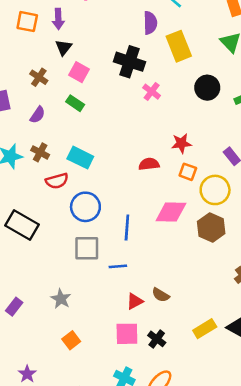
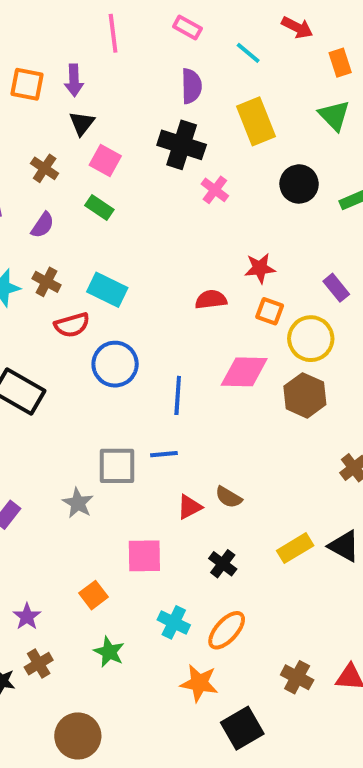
purple semicircle: (150, 23) -> (191, 86), moved
gray square: (87, 248) -> (117, 466), moved
pink square: (127, 334) -> (144, 556), moved
orange square: (71, 340) -> (93, 595), moved

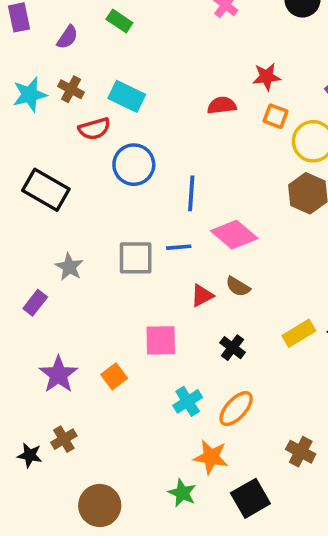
pink diamond: (244, 372) -> (234, 235), moved, turned 39
gray star: (78, 503) -> (69, 267), moved
purple star: (27, 617) -> (58, 375), moved, size x1.5
cyan cross: (174, 622) -> (188, 401), turned 32
green star: (109, 652) -> (182, 493), moved

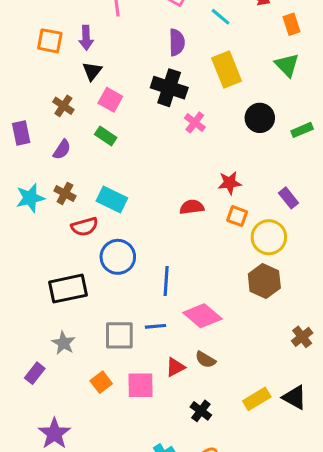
black rectangle: (46, 190) -> (68, 289), moved, turned -42
pink square: (161, 340) -> (140, 385), moved
orange square: (114, 376) -> (101, 382), moved

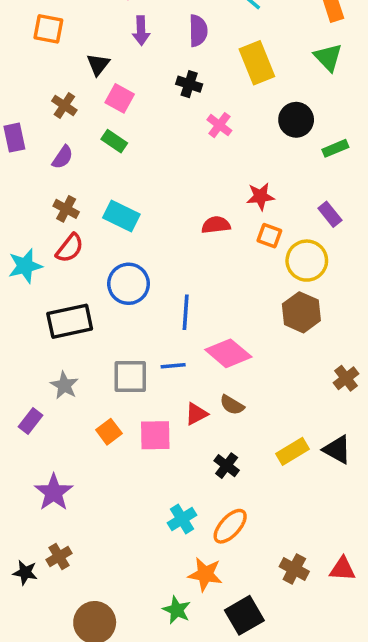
purple arrow: (86, 38) -> (141, 31), moved
black cross: (169, 88) -> (189, 84), size x0.6
green rectangle: (302, 130) -> (335, 148), moved
cyan star: (30, 198) -> (25, 266), moved
red semicircle: (85, 227) -> (70, 248), moved, turned -36

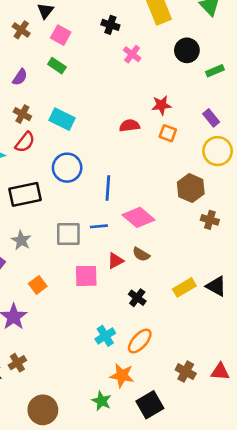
brown cross: (64, 106) -> (21, 30), moved
yellow circle: (307, 261) -> (218, 151), moved
brown cross: (346, 378) -> (210, 220), moved, turned -36
orange square: (109, 432) -> (38, 285), moved

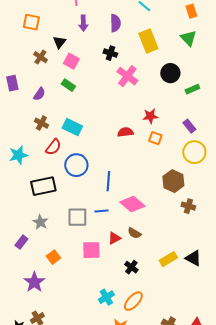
pink cross: (132, 54) -> (127, 76), size x1.5
red semicircle: (25, 142) -> (53, 147), moved

